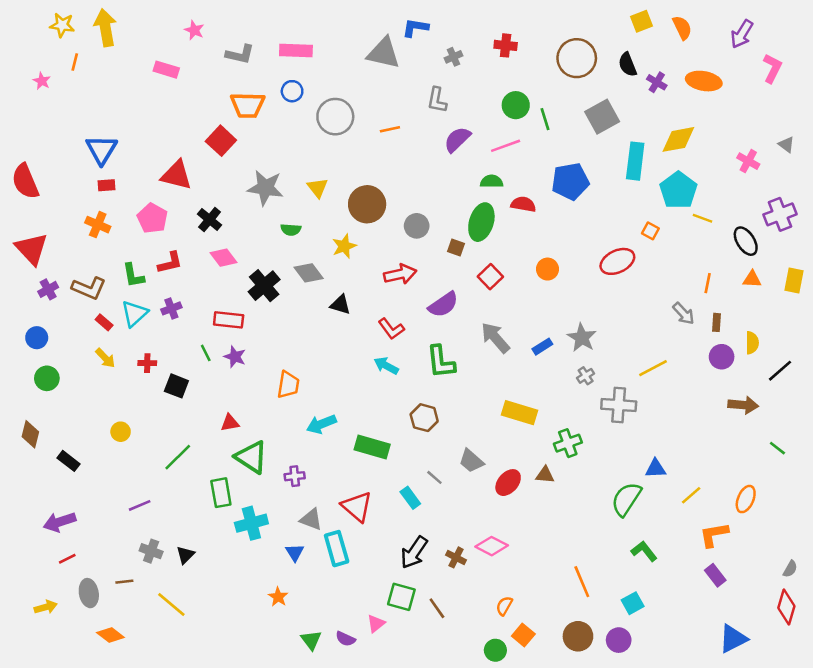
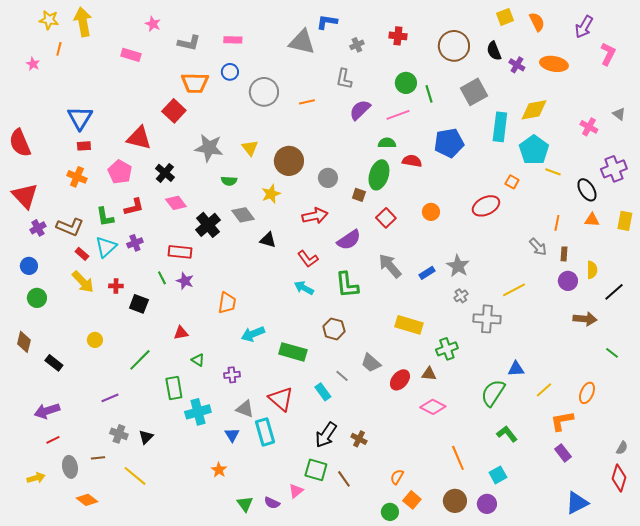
pink rectangle: (296, 51) -> (233, 40), size x0.7
yellow arrow: (105, 358) -> (83, 282), size x1.4
green triangle: (251, 457) -> (198, 360), size x0.5
pink diamond: (492, 546) -> (433, 407), moved

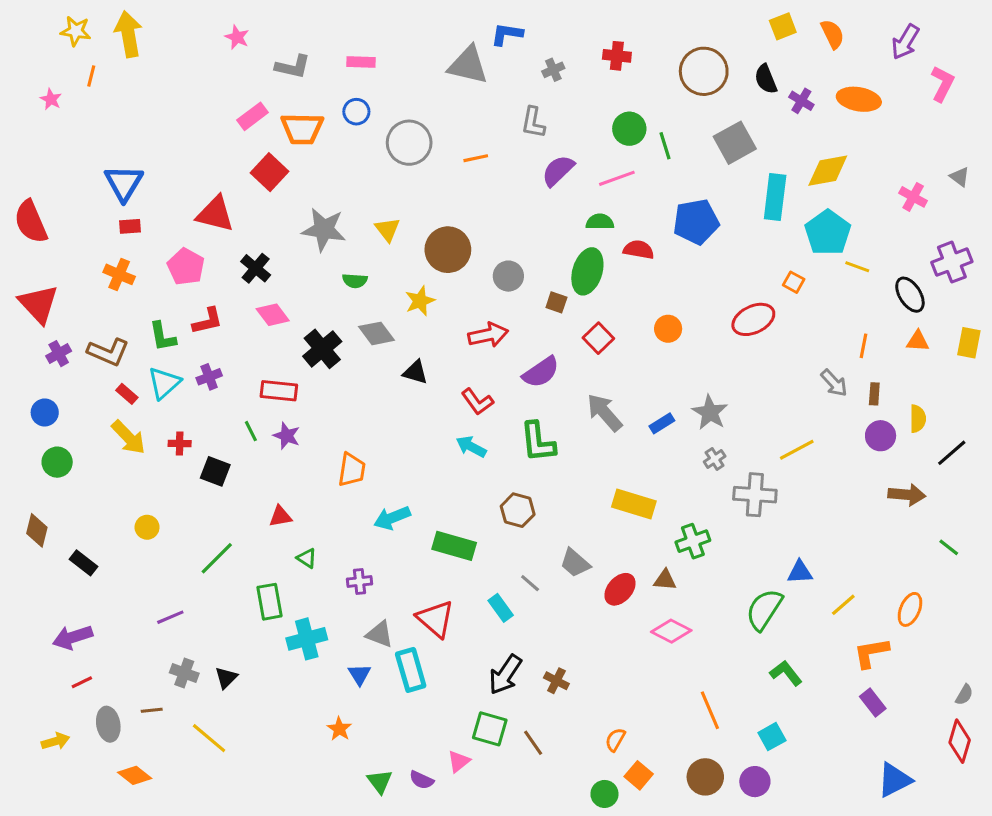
pink rectangle: (131, 55) -> (252, 116), moved, turned -54

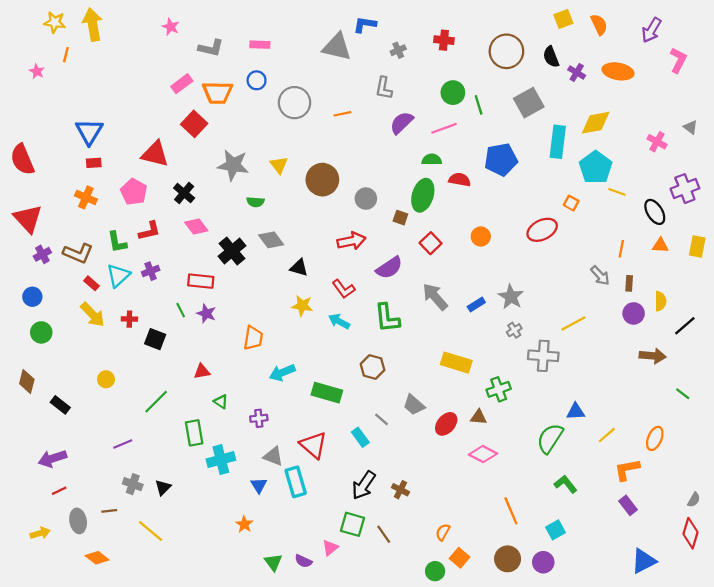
yellow star: (420, 301) -> (302, 306), moved, turned 30

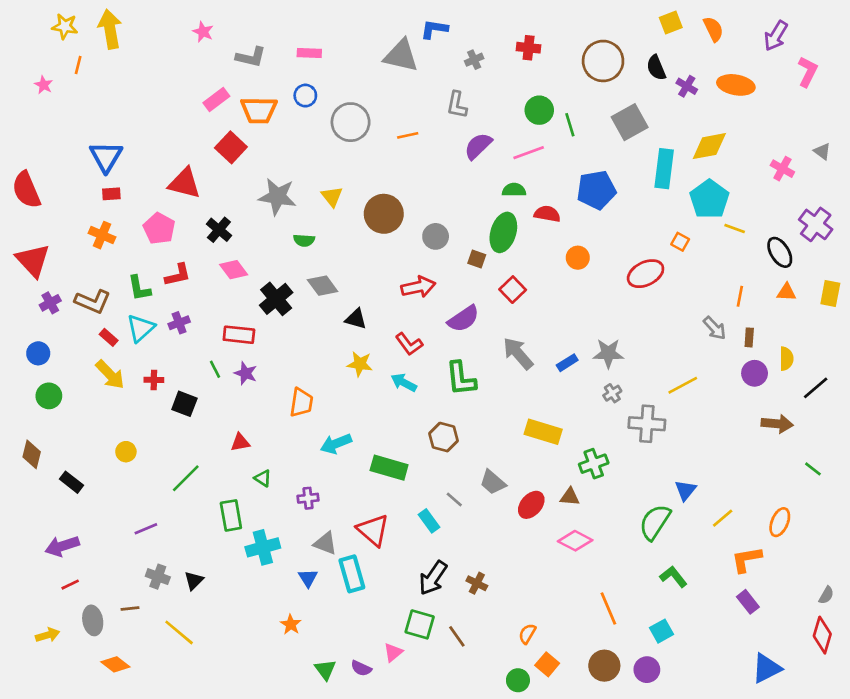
purple cross: (685, 189) -> (816, 224), turned -32
orange circle: (481, 236) -> (578, 258), moved
gray star: (511, 297) -> (608, 353), turned -30
blue triangle: (576, 412) -> (685, 490), turned -48

